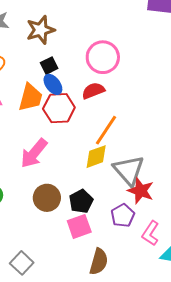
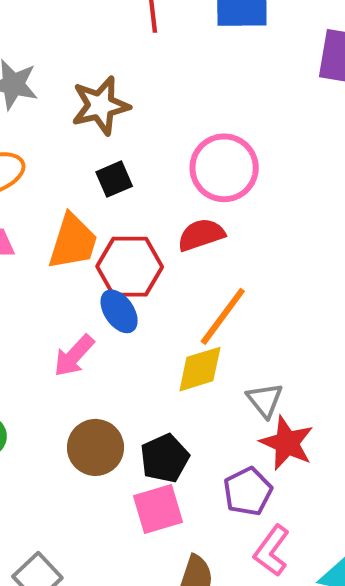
blue ellipse: (53, 84) -> (119, 311), moved
pink arrow: (34, 153) -> (74, 356), size x0.7
gray triangle: (129, 170) -> (265, 400), size x0.6
pink L-shape: (151, 233) -> (272, 551), moved

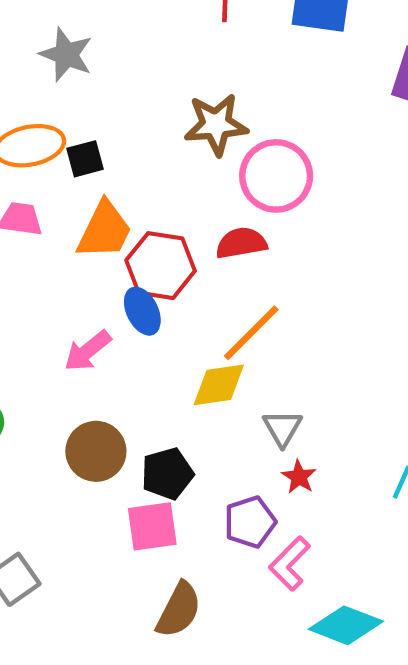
brown star: (101, 106) -> (216, 125), moved
black square: (114, 179) -> (85, 159), moved
red star: (287, 443) -> (299, 477), size x0.6
pink L-shape: (272, 551) -> (290, 563), moved

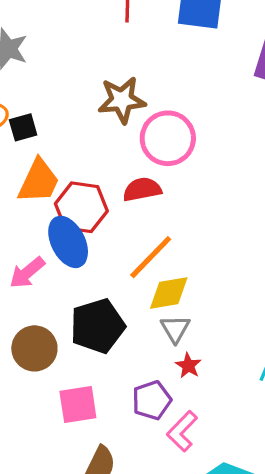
blue ellipse: (142, 311) -> (68, 242), size x1.4
yellow diamond: (219, 385) -> (169, 293), moved
black pentagon: (167, 474) -> (98, 326), moved, size x1.4

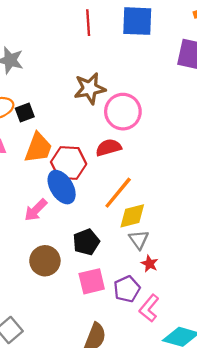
black pentagon: (98, 326) -> (86, 242), size x0.7
pink square: (78, 405) -> (92, 281), moved

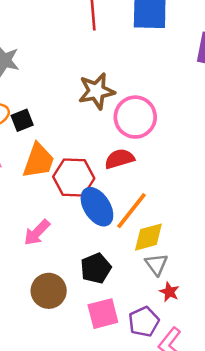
blue ellipse: (62, 187) -> (97, 207), moved

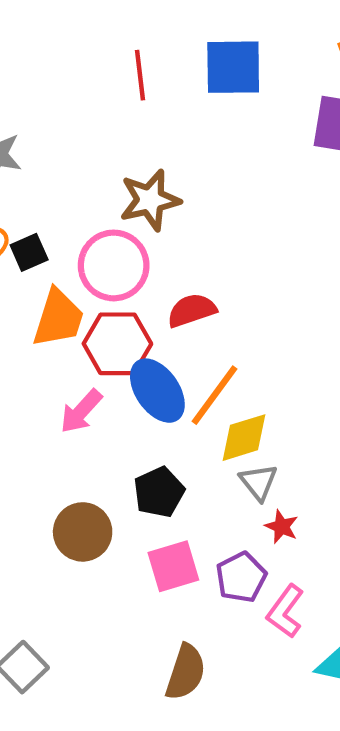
pink circle: (135, 117) -> (114, 265), moved
pink arrow: (37, 233) -> (81, 411), moved

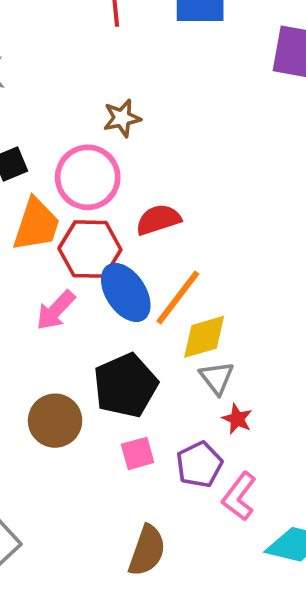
brown star: (150, 200) -> (122, 118), size x0.7
black pentagon: (159, 492) -> (126, 385), size x1.4
pink square: (173, 566) -> (138, 453), size x0.7

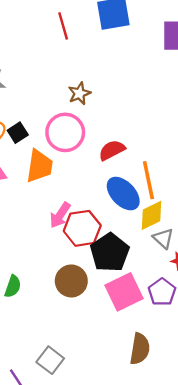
red hexagon: (90, 249) -> (82, 228), moved
blue ellipse: (126, 292) -> (123, 194), moved
orange line: (178, 298) -> (148, 180), moved, turned -39
pink square: (138, 453) -> (124, 292), size x1.8

